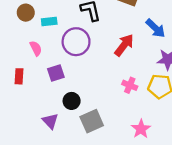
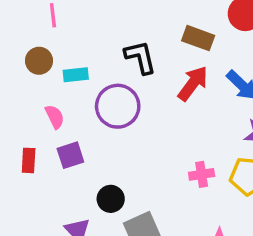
red arrow: (124, 45) -> (193, 83), moved
purple square: (56, 73) -> (70, 155), moved
pink cross: (130, 85) -> (202, 174), turned -32

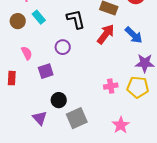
cyan rectangle: (76, 75) -> (39, 17), moved, turned 56
purple circle: (118, 106) -> (63, 47), size x0.6
purple square: (70, 155) -> (46, 71), moved

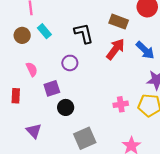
black circle: (59, 100) -> (66, 107), moved
purple triangle: (40, 118) -> (34, 131), moved

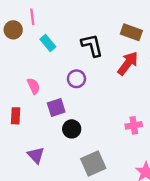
brown circle: (22, 35) -> (13, 30), moved

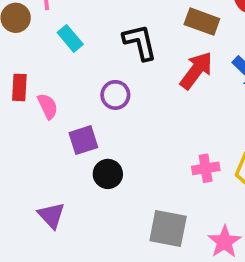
red rectangle: (16, 116) -> (19, 87), moved
gray square: (93, 164) -> (168, 229), moved, turned 35

